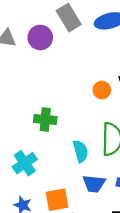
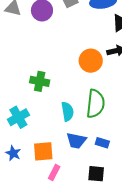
orange circle: (102, 90) -> (91, 61), size x1.5

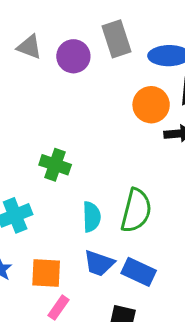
orange circle: (91, 61) -> (151, 105), moved
blue rectangle: (102, 143) -> (139, 272), size x1.5

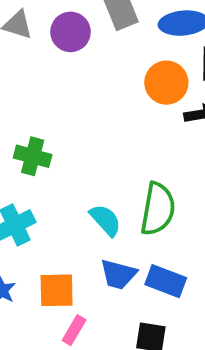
green cross: (55, 165) -> (33, 156), moved
cyan semicircle: (92, 217) -> (105, 220), turned -36

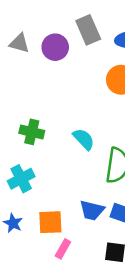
cyan semicircle: (105, 220) -> (84, 139), moved

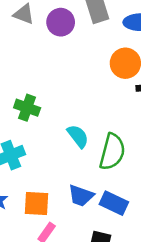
cyan semicircle: (84, 139) -> (78, 136), moved

